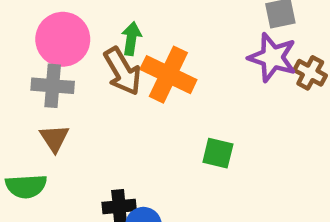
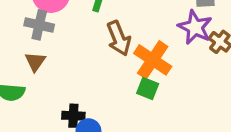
brown arrow: (122, 71) -> (119, 38), moved
orange cross: (168, 75) -> (153, 60), moved

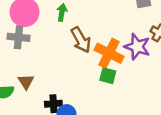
purple star: (195, 27) -> (137, 47), moved
brown triangle: (35, 62) -> (26, 82), moved

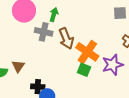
gray cross: (18, 37) -> (44, 32), moved
purple star: (137, 47) -> (113, 65), moved, turned 30

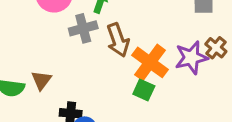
gray cross: (44, 32) -> (83, 28), turned -30
purple star: (113, 65) -> (191, 58), moved

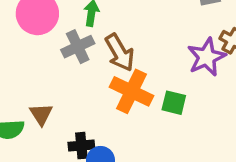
orange cross: (150, 62) -> (131, 91), moved
green square: (144, 90) -> (174, 103), moved

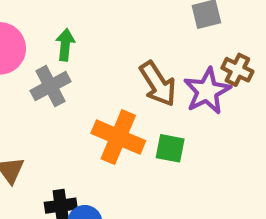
brown arrow: (120, 53) -> (158, 84), moved

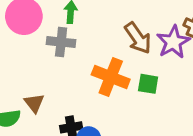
gray cross: (51, 86) -> (61, 42), turned 36

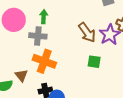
orange cross: (111, 77) -> (44, 61), moved

